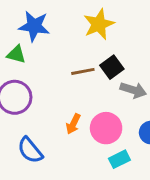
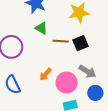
green triangle: (16, 54) -> (41, 28), moved
gray arrow: (133, 90) -> (87, 71), moved

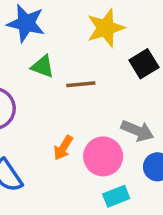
black square: (81, 43) -> (144, 64), moved

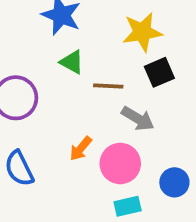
black square: (144, 64) -> (159, 72), moved
gray arrow: (137, 131) -> (138, 119), moved

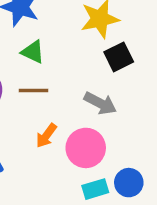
brown line: (108, 86) -> (33, 91), moved
blue circle: (174, 182) -> (129, 183), moved

